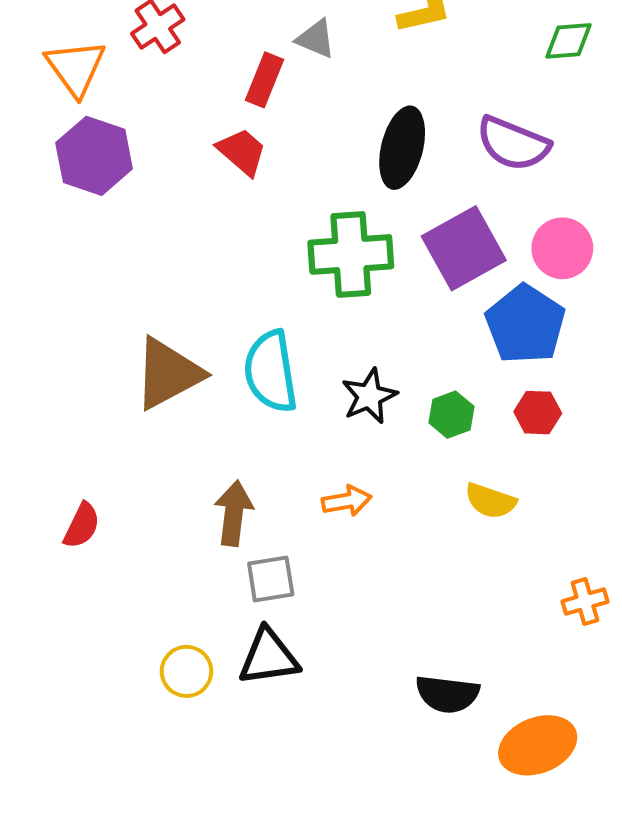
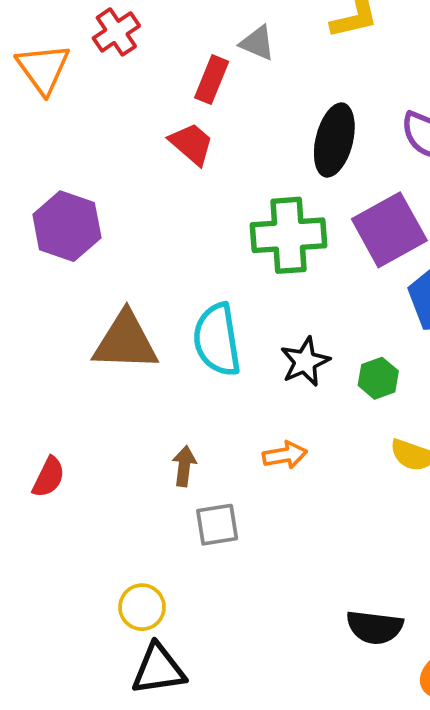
purple hexagon: (94, 156) -> (67, 226), moved
brown triangle: (168, 374) -> (126, 342), turned 30
brown arrow: (234, 513) -> (184, 466), size x0.7
black triangle: (269, 657) -> (158, 669), moved

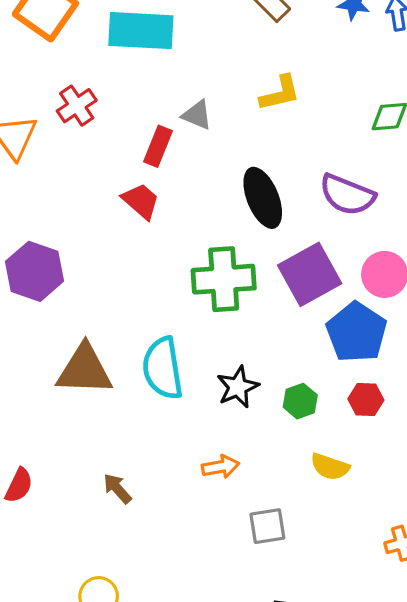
black ellipse: (334, 140) -> (263, 198), turned -36
brown arrow: (184, 466) -> (117, 489), moved, turned -48
gray square: (217, 525) -> (267, 526), moved

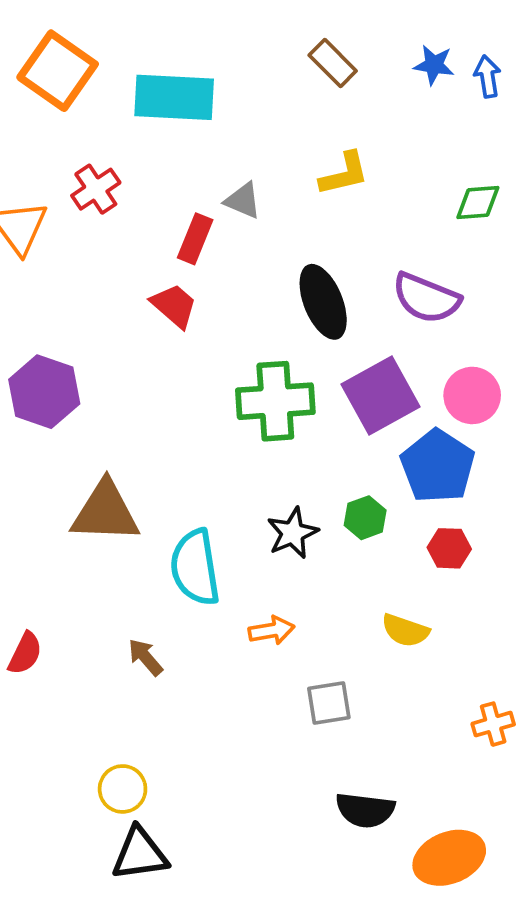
cyan semicircle: (163, 368) -> (195, 567), moved
green hexagon: (300, 401) -> (365, 518), moved

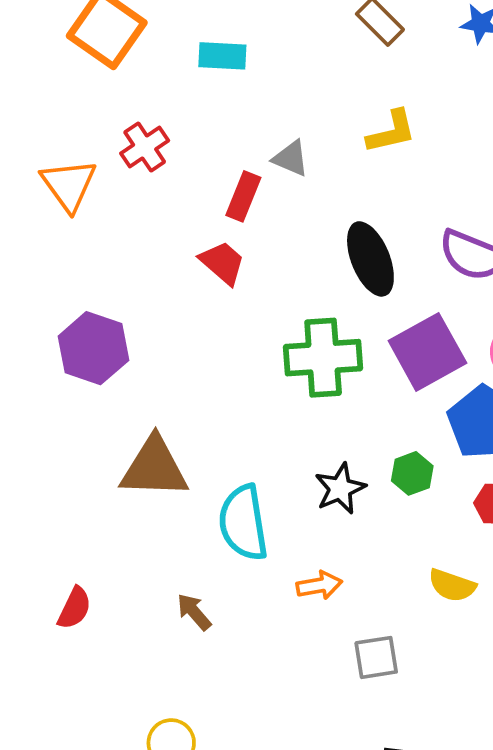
cyan rectangle: (174, 97) -> (222, 56), size x0.6

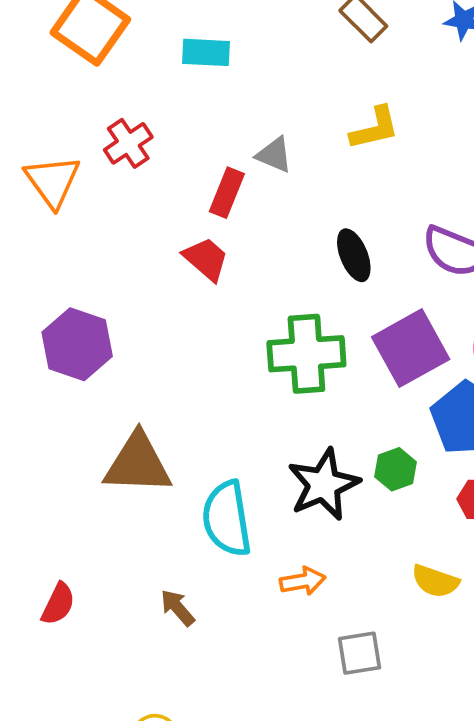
black ellipse: (370, 259) -> (354, 255), size x0.7
black star: (340, 489) -> (323, 485), size x1.4

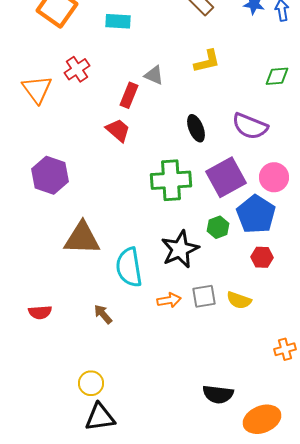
green hexagon: (395, 469) -> (218, 227), moved
red semicircle: (58, 604) -> (40, 312), turned 60
gray square: (359, 653) -> (204, 296), moved

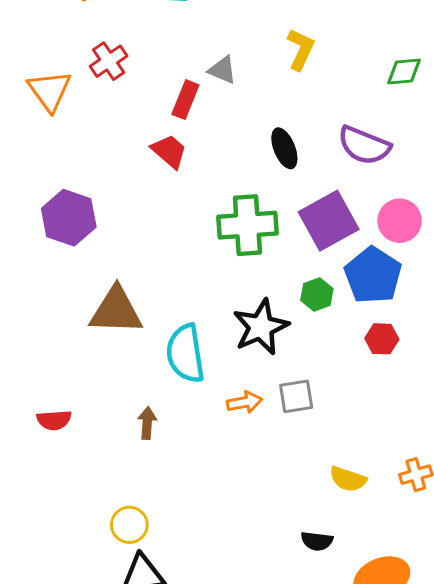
yellow L-shape: (207, 61) -> (301, 49), turned -52
yellow semicircle: (239, 300) -> (348, 479), moved
brown arrow: (103, 314) -> (147, 423), turned 45
black semicircle: (218, 394) -> (317, 541), size x0.7

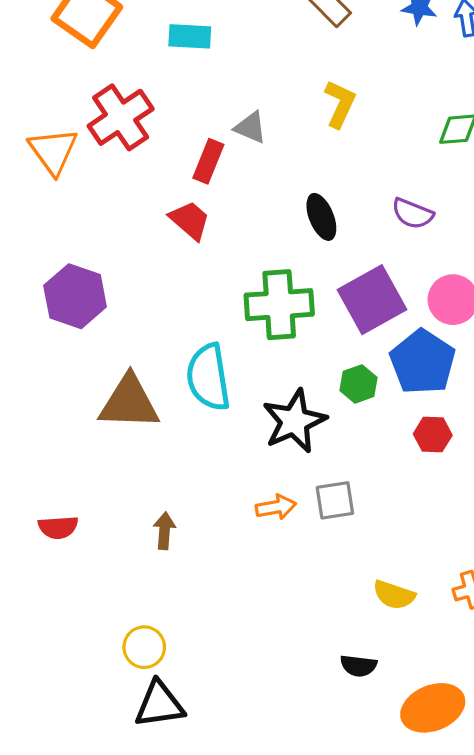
red cross: (109, 61) -> (121, 117), size x1.5
purple semicircle: (364, 145) -> (412, 214), size x0.7
cyan semicircle: (185, 354) -> (208, 377), moved

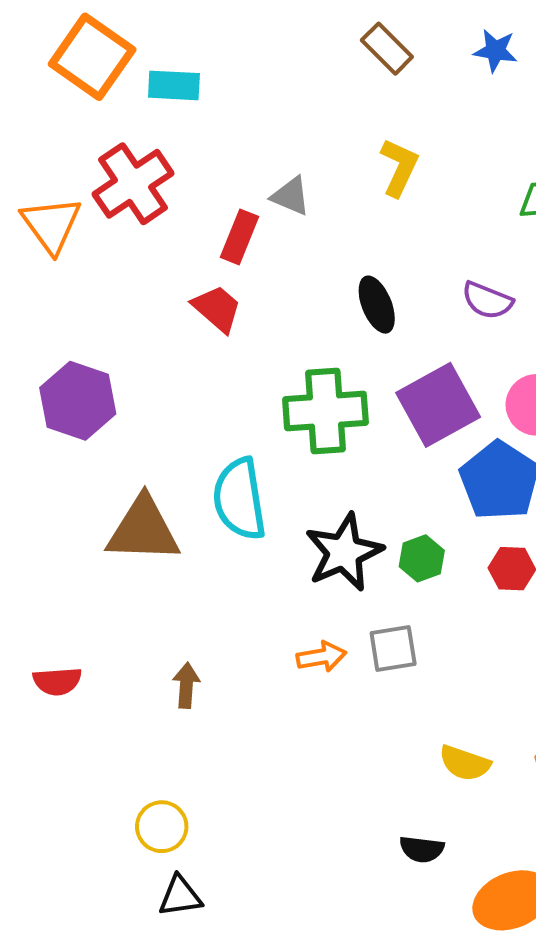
cyan rectangle: (190, 36) -> (174, 85), moved
green hexagon: (359, 384) -> (422, 558), moved
black triangle: (159, 705) -> (180, 896), size x0.7

